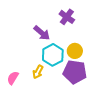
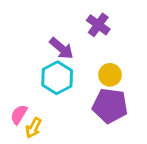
cyan hexagon: (53, 55) -> (57, 78), moved
yellow arrow: (38, 72) -> (34, 128), moved

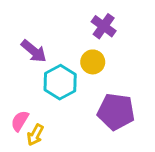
purple arrow: (61, 48) -> (34, 51), moved
yellow circle: (110, 75) -> (93, 62), moved

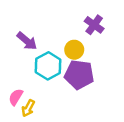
purple cross: (104, 26) -> (94, 25), moved
purple pentagon: (116, 112) -> (79, 75), moved

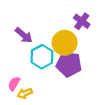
yellow circle: (74, 50) -> (65, 43), size x1.5
yellow arrow: (28, 108) -> (25, 93), turned 40

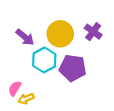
purple cross: (82, 21) -> (93, 32), moved
yellow circle: (65, 43) -> (60, 34), moved

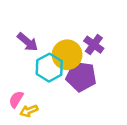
purple cross: (93, 32) -> (94, 45), moved
yellow circle: (60, 34) -> (67, 55), moved

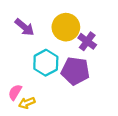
purple arrow: (28, 42) -> (24, 27), moved
yellow circle: (67, 55) -> (66, 27), moved

